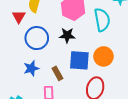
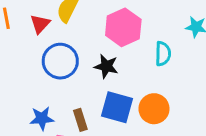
cyan semicircle: (102, 20) -> (163, 54), size x0.7
blue star: (31, 68) -> (42, 118), moved

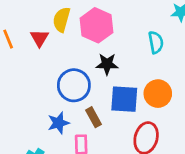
pink hexagon: (123, 27) -> (97, 25), moved
blue circle: (60, 61) -> (74, 85), moved

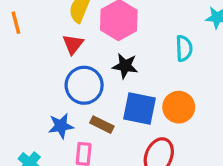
red triangle: (39, 38) -> (73, 44), moved
brown rectangle: (94, 117) -> (102, 125), turned -42

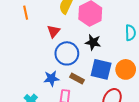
red triangle: (73, 44) -> (54, 31), moved

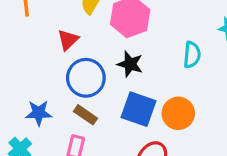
blue star: (51, 78) -> (39, 113), moved
brown rectangle: (77, 79) -> (85, 115), moved

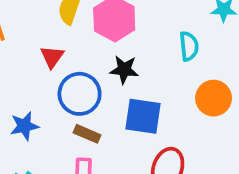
blue star: (39, 113) -> (24, 126), moved
orange circle: (178, 113) -> (214, 98), moved

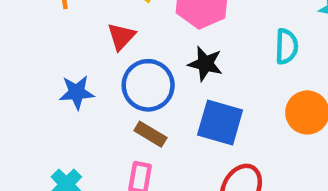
blue star: (24, 126) -> (77, 92), moved

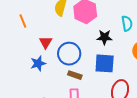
red triangle: (121, 36) -> (46, 42), moved
black star: (205, 64) -> (104, 37), moved

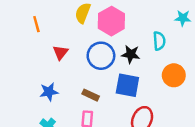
blue circle: (69, 54) -> (101, 56), moved
blue star: (38, 63) -> (49, 92), moved

